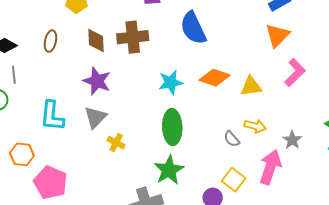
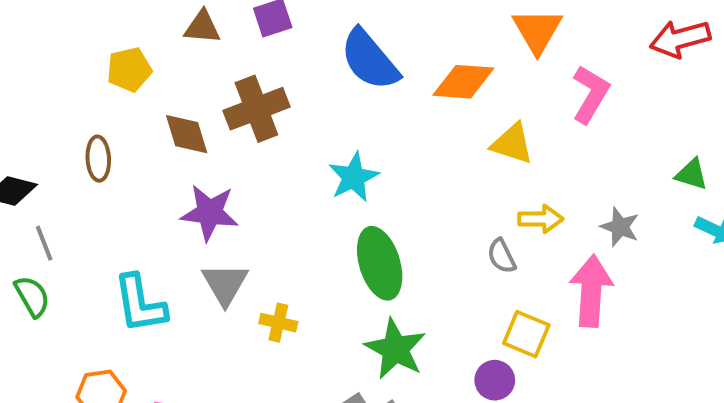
orange diamond: (215, 78) -> (463, 82), moved
yellow triangle: (251, 86) -> (512, 144), turned 40
gray semicircle: (232, 139) -> (502, 256), turned 30

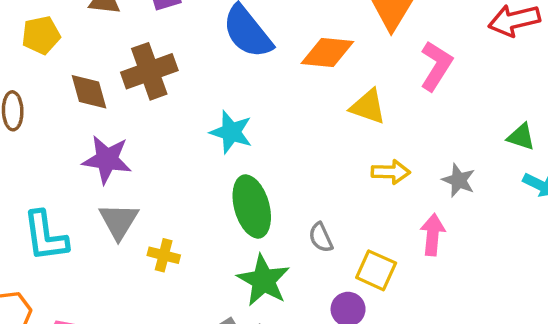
cyan star: (354, 177) -> (231, 132), turned -30
gray semicircle: (502, 256) -> (321, 237), moved
pink arrow: (591, 291) -> (433, 235), size x0.7

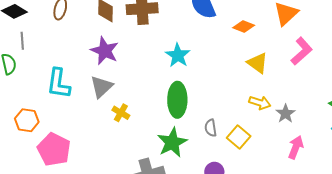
orange diamond: (327, 53) -> (244, 27), size x0.7
gray star: (459, 180) -> (285, 114), moved
pink arrow: (433, 235) -> (296, 147), moved
yellow square: (376, 270) -> (239, 137), moved

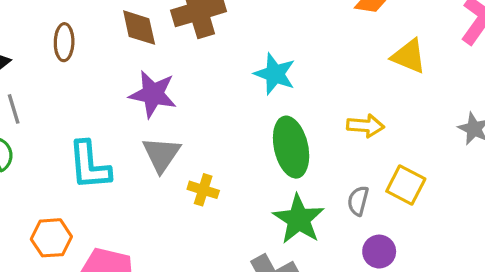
yellow arrow: (260, 103) -> (365, 126), moved
gray semicircle: (211, 128) -> (358, 201), moved, turned 36

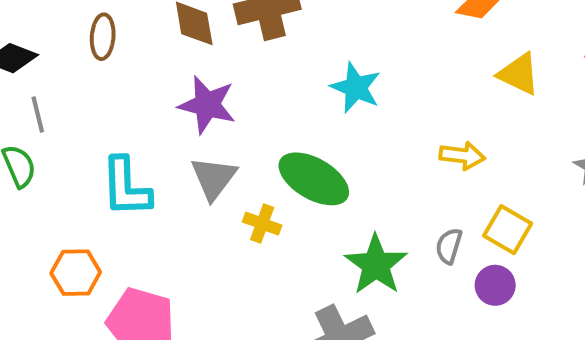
green ellipse: (291, 147) -> (314, 179), moved, turned -50
purple circle: (379, 252) -> (495, 285), moved

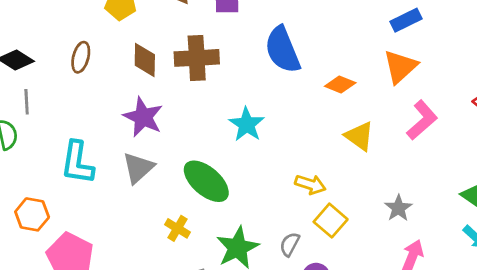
yellow cross: (262, 224) -> (177, 228), moved
yellow square: (508, 230) -> (331, 221), moved

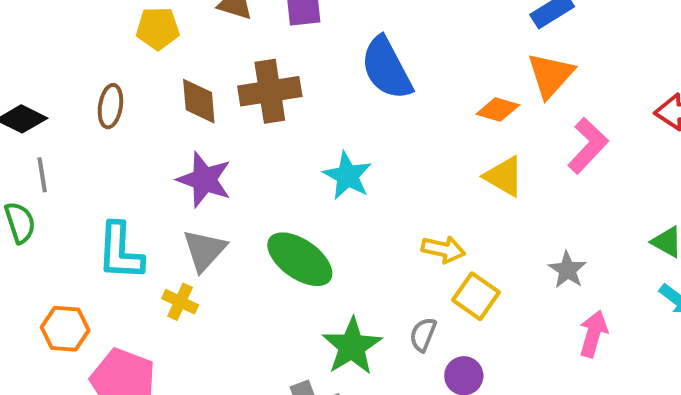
orange diamond: (340, 84) -> (498, 109), moved
yellow cross: (177, 228) -> (180, 302), moved

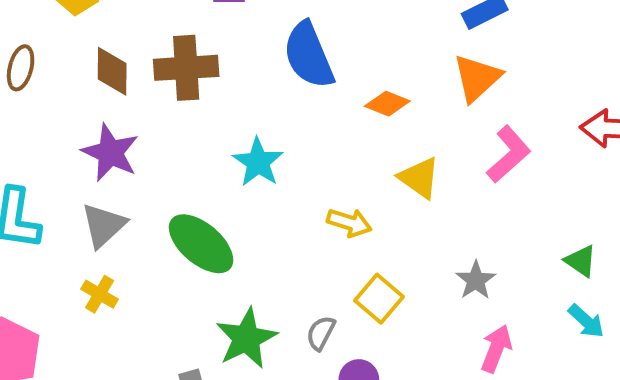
orange diamond: (498, 109) -> (387, 104), moved
yellow arrow: (443, 249) -> (349, 223), moved
yellow cross: (180, 302) -> (100, 294), moved

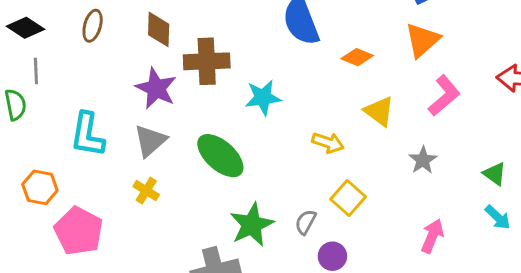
brown cross: (186, 68) -> (207, 61), moved
cyan star: (258, 162) -> (263, 98), turned 30
gray star: (476, 280) -> (423, 160), moved

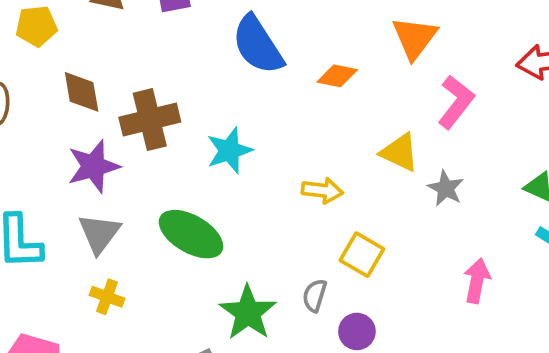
purple star: (156, 88) -> (93, 166), turned -30
yellow triangle: (379, 111) -> (400, 152), moved

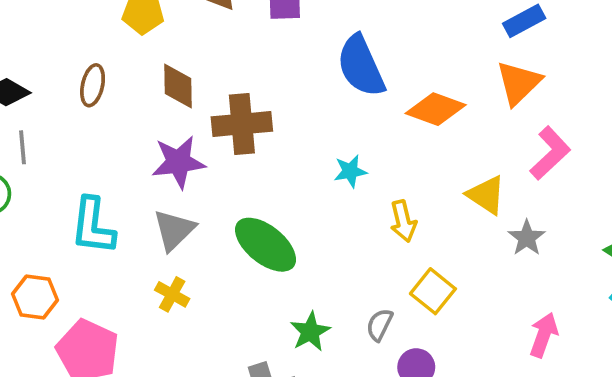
orange diamond: (337, 76) -> (436, 109), size x1.4
cyan star: (229, 151) -> (350, 171), moved, size x0.7
yellow arrow: (322, 190) -> (403, 221), turned 60
green star: (248, 313) -> (310, 332), size x0.7

